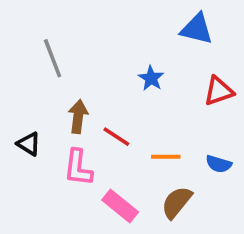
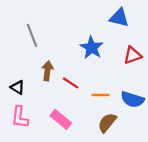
blue star: (151, 78) -> (92, 48), size x1.5
blue semicircle: (219, 164) -> (133, 99), size x1.5
pink L-shape: (78, 168) -> (20, 117), moved
pink rectangle: (120, 206) -> (61, 119), moved

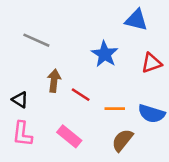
gray line: (32, 35) -> (36, 40), turned -45

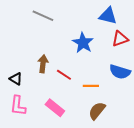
gray line: (36, 40) -> (43, 16), moved
red triangle: (152, 63) -> (120, 39), moved
blue semicircle: (152, 114) -> (120, 72), moved

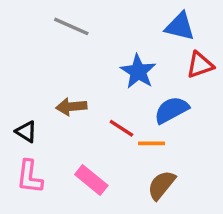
brown arrow: (43, 64) -> (71, 107), turned -102
blue semicircle: (120, 72) -> (172, 110), moved, turned 135
red line: (64, 75) -> (121, 128), moved

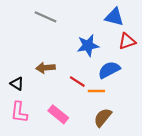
blue star: (138, 72) -> (88, 46), turned 30

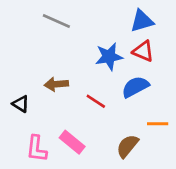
blue triangle: (114, 17) -> (142, 21), turned -30
red triangle: (127, 41) -> (143, 51), moved, turned 42
orange line: (96, 91) -> (158, 124), moved
pink L-shape: (19, 112) -> (37, 149), moved

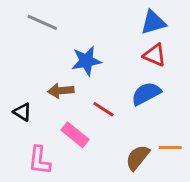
gray line: (56, 21) -> (42, 22), moved
blue star: (109, 57) -> (86, 61), moved
orange line: (158, 124) -> (170, 148), moved
pink rectangle: (72, 142) -> (75, 135), moved

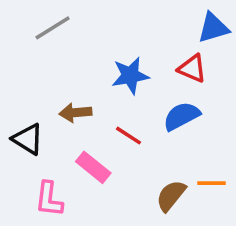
gray line: (42, 22) -> (53, 28), turned -56
blue triangle: (153, 22) -> (213, 28), moved
blue star: (86, 61) -> (130, 75), moved
black triangle: (22, 112) -> (28, 139), size x1.4

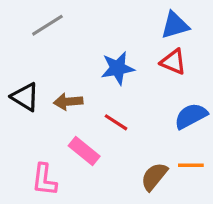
blue triangle: (213, 28) -> (175, 25), moved
blue semicircle: (181, 116) -> (191, 116), moved
black triangle: (28, 139) -> (25, 97), moved

